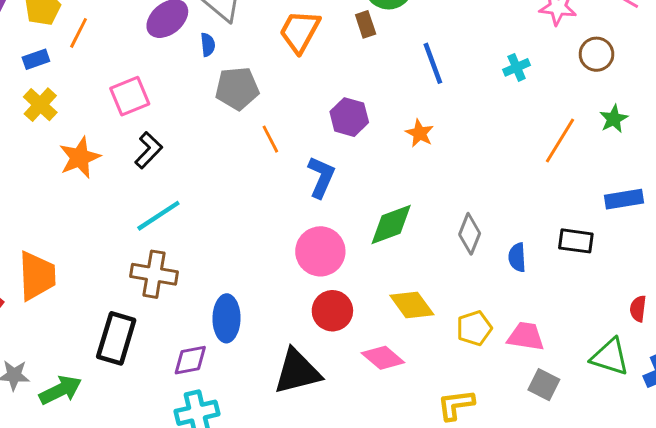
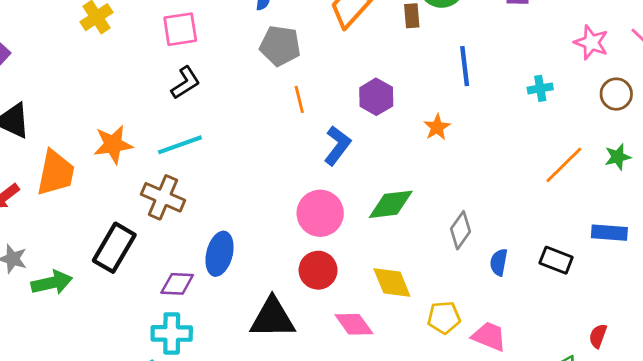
orange star: (80, 158) -> (113, 144), moved

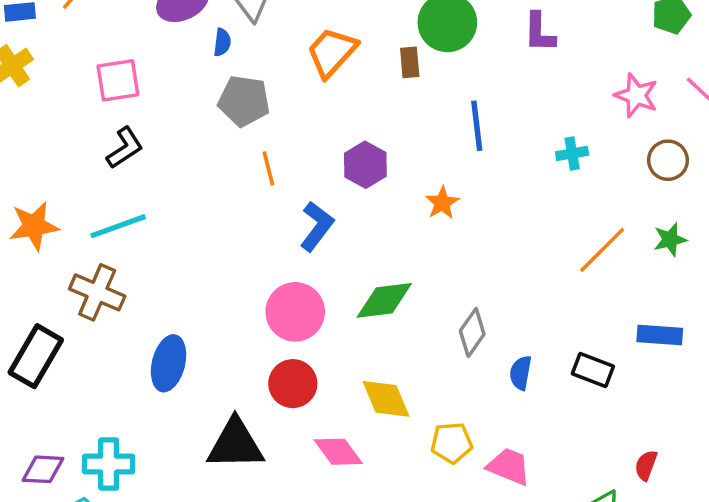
purple diamond: (177, 284) -> (43, 469), moved

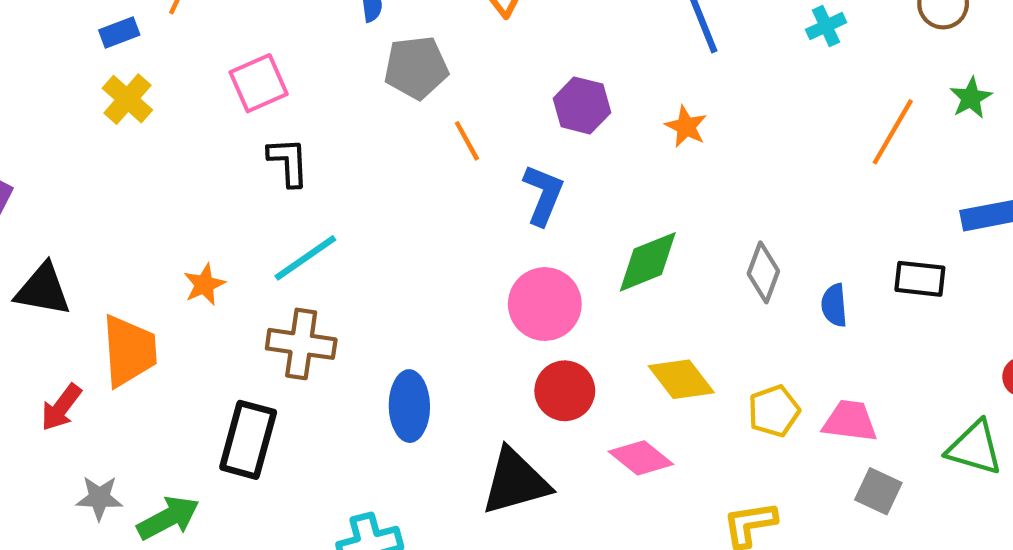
black L-shape: (125, 148) -> (288, 162), turned -45
orange star: (34, 226) -> (204, 284), size x0.7

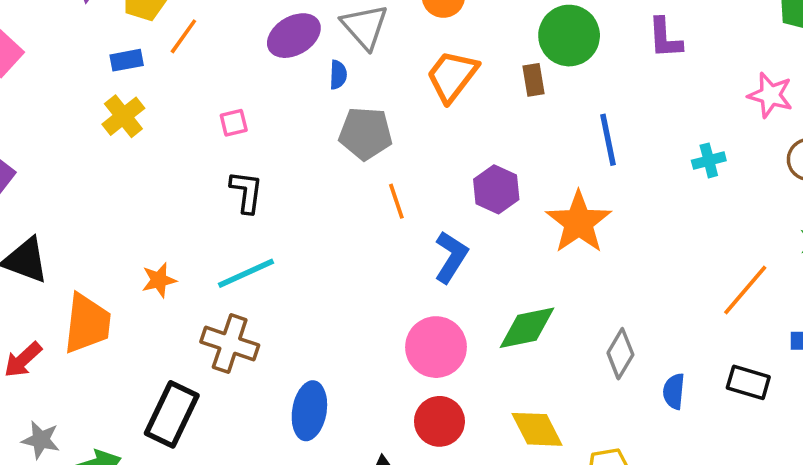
pink square: (259, 83) -> (234, 123), size x0.6
orange star: (686, 127) -> (579, 222), size x1.8
orange line: (893, 132) -> (745, 290), moved

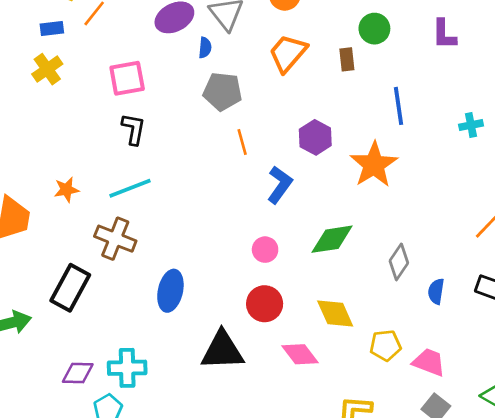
green circle: (569, 36) -> (374, 29), size x0.7
pink square: (234, 123) -> (127, 78), size x1.8
pink circle: (436, 347) -> (265, 250), size x0.6

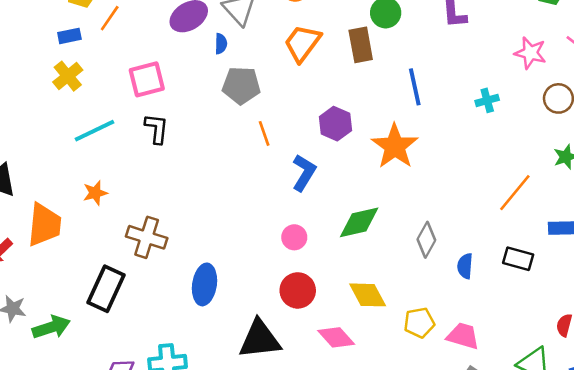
brown rectangle: (347, 59) -> (361, 45), size x1.5
cyan line: (130, 188) -> (94, 131), moved

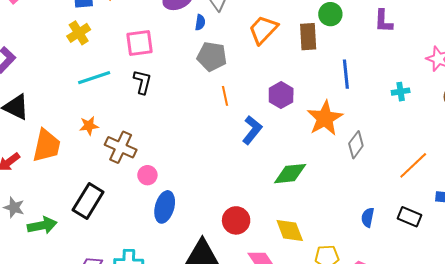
brown cross: (147, 237) -> (121, 147), moved
pink circle: (294, 237) -> (147, 175), moved
gray diamond: (426, 240) -> (356, 145), moved

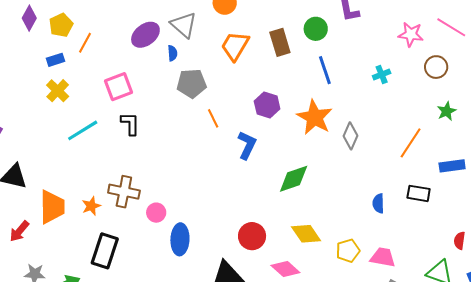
green circle: (330, 14) -> (316, 29), moved
orange star: (89, 126) -> (91, 206), moved

